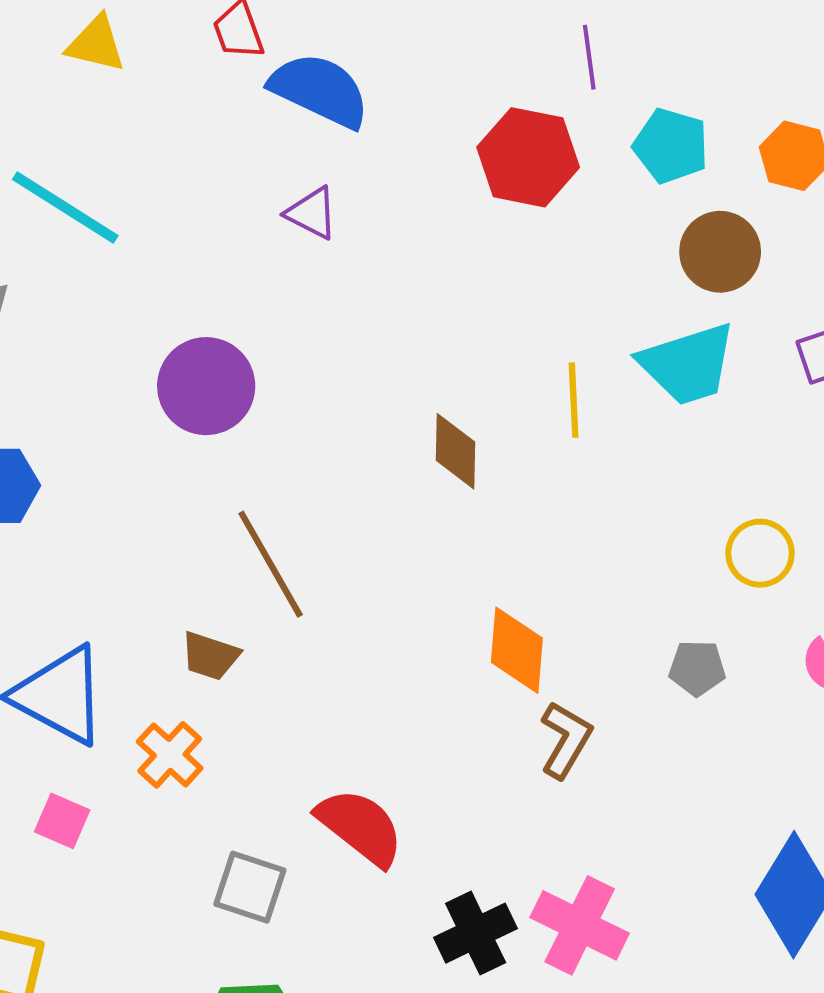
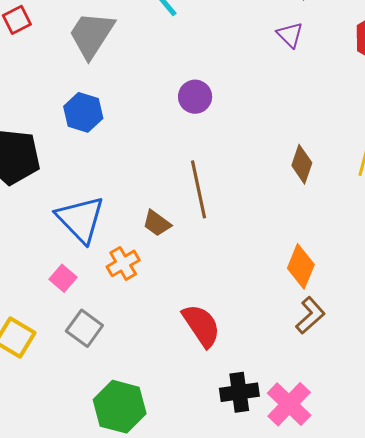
purple triangle: (312, 213) -> (290, 35), moved
purple circle: (206, 386) -> (195, 97), size x0.7
gray square: (250, 887) -> (84, 328), moved

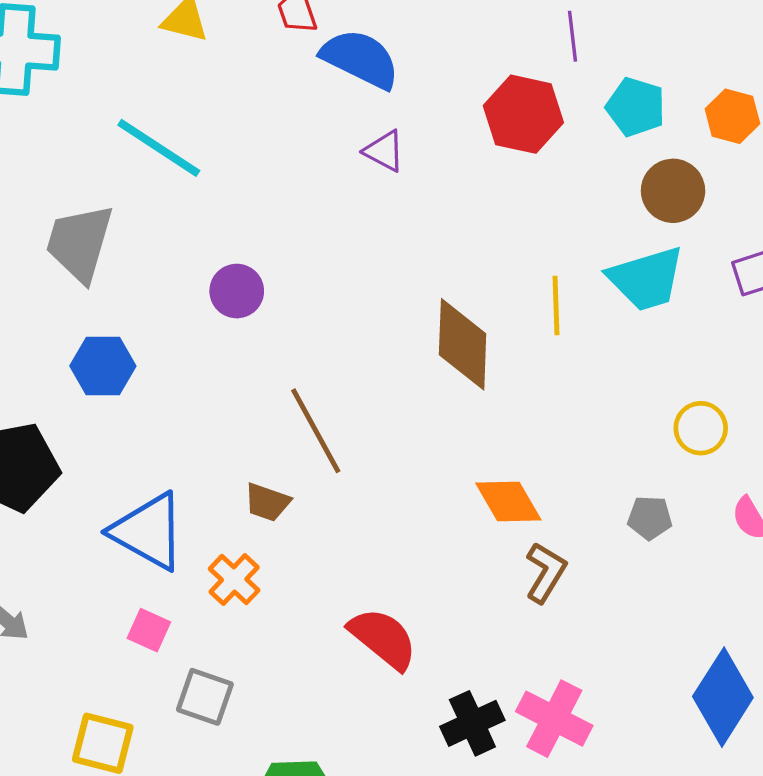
purple circle: (195, 97) -> (237, 291), moved
brown diamond: (302, 164) -> (463, 344), size x1.5
orange diamond: (301, 266) -> (508, 501), turned -36

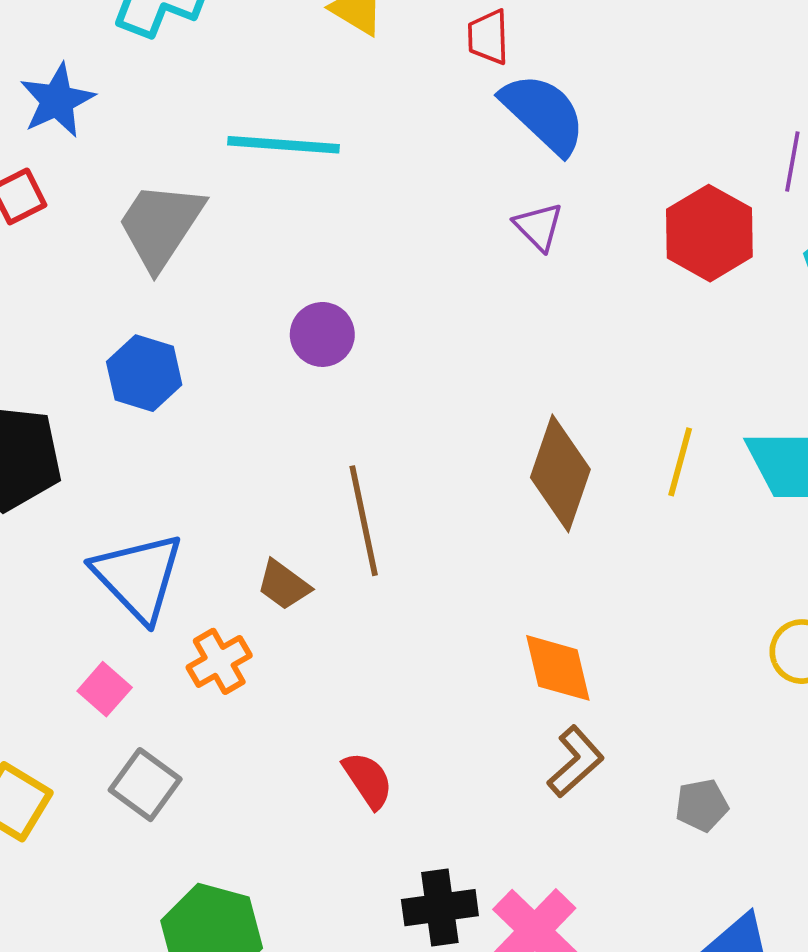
cyan line: (159, 148) -> (284, 145), turned -46
gray pentagon: (650, 518) -> (702, 805), moved, turned -30
red semicircle: (383, 638) -> (368, 780), size x0.7

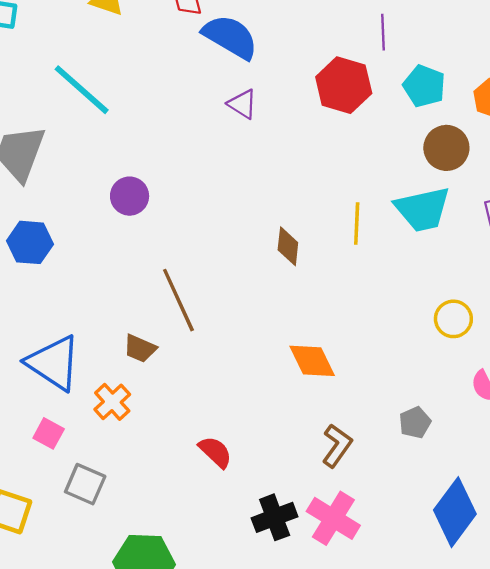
cyan line: (284, 145) -> (82, 90), turned 50
brown diamond: (560, 473) -> (288, 246), size x0.6
brown L-shape: (576, 762) -> (337, 446), moved

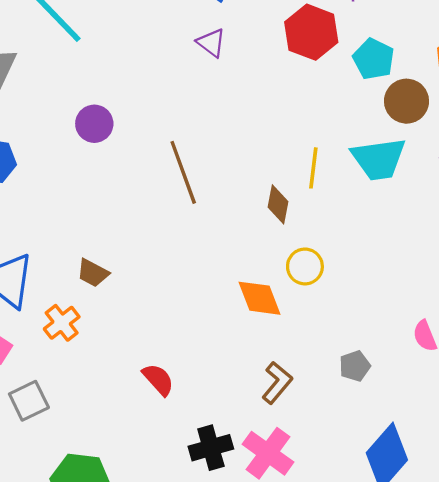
cyan pentagon: (424, 86) -> (374, 59), moved
brown diamond: (288, 246) -> (278, 204), moved
brown line: (178, 300) -> (183, 172), moved
yellow circle: (453, 319) -> (305, 266), moved
gray square: (85, 484) -> (29, 401), turned 36

